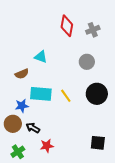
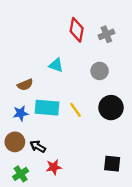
cyan triangle: (41, 57) -> (56, 65), moved
blue star: (22, 106) -> (21, 113), moved

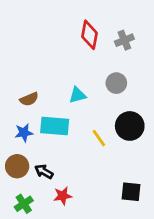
cyan triangle: (56, 65) -> (77, 95), moved, turned -35
yellow line: (76, 110) -> (99, 138), moved

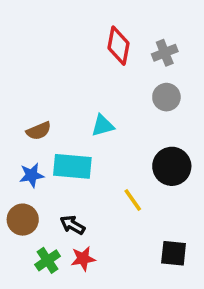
gray circle: (116, 83) -> (166, 97), moved
yellow line: (99, 138) -> (133, 200), moved
black arrow: (44, 172) -> (72, 225), moved
green cross: (24, 204) -> (48, 260), moved

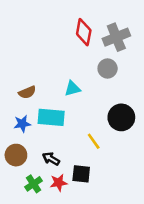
gray cross: (165, 53) -> (116, 37), size x1.5
gray circle: (166, 97) -> (108, 68), moved
black square: (174, 253) -> (81, 174), moved

